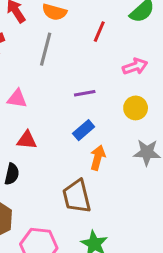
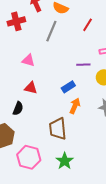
purple line: (85, 93) -> (83, 65), moved

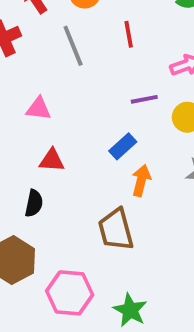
red line: (88, 25) -> (129, 34), moved, turned -32
gray line: (51, 31) -> (73, 46), turned -35
green star: (65, 161) -> (130, 310), moved

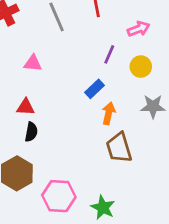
purple line: (144, 99) -> (109, 54), turned -54
red triangle: (52, 160) -> (26, 107), moved
brown trapezoid: (116, 230) -> (119, 148), moved

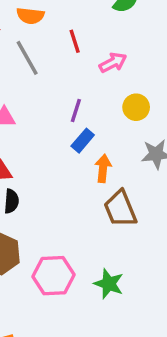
pink arrow: (139, 29) -> (113, 63), moved
purple line: (109, 54) -> (76, 110), moved

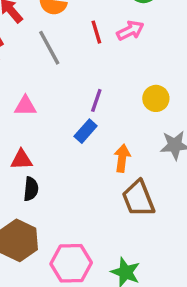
pink arrow: (113, 63) -> (130, 30), moved
blue rectangle: (83, 141) -> (86, 131), moved

